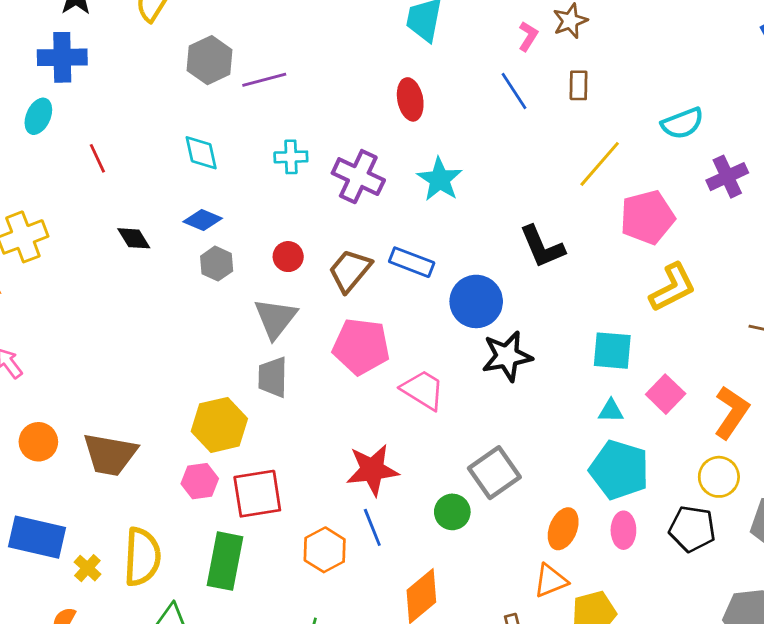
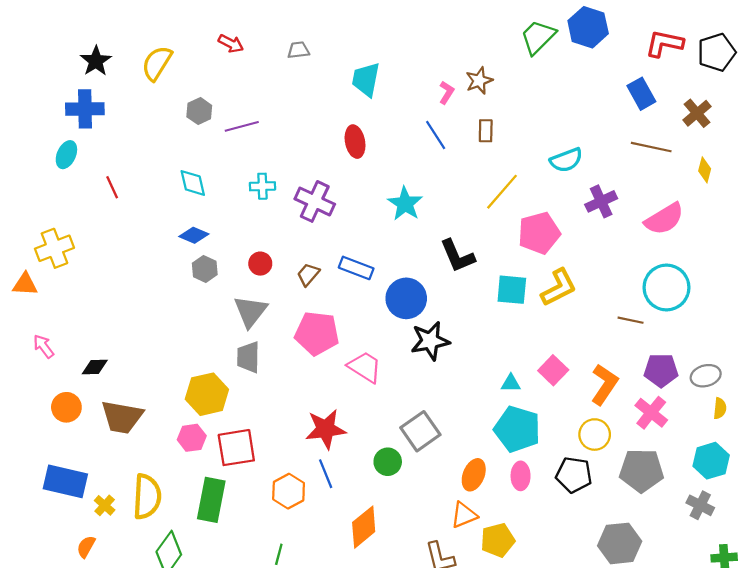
gray hexagon: (210, 60) -> (199, 111), size x0.7
cyan star: (440, 179) -> (405, 204), moved
black diamond: (134, 238) -> (95, 367), moved, turned -60
brown trapezoid: (350, 271) -> (308, 274), size x0.7
cyan square: (612, 351) -> (512, 290), moved

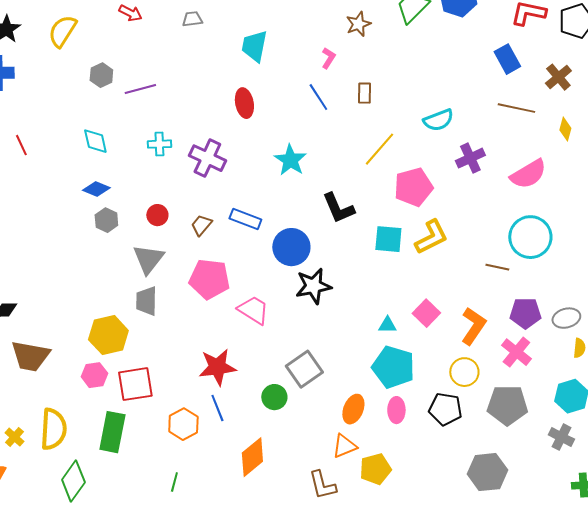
brown star: (479, 81) -> (358, 24), moved

